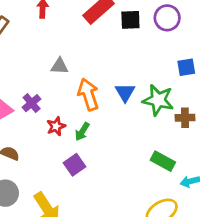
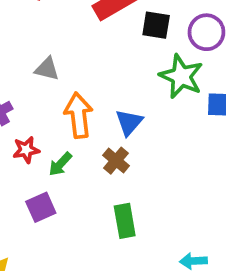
green star: (158, 100) -> (181, 76), moved
brown cross: (185, 118) -> (116, 161), moved, turned 30
green rectangle: (163, 161) -> (125, 221), moved, turned 40

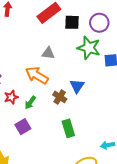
gray triangle: (47, 69) -> (48, 53), moved
orange arrow: (79, 115) -> (37, 75), turned -45
blue triangle: (129, 122) -> (77, 86), moved

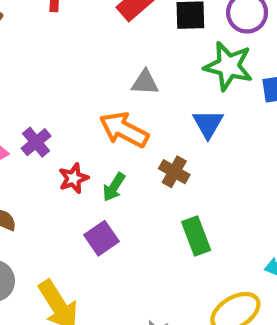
blue triangle: (77, 86) -> (208, 124), moved

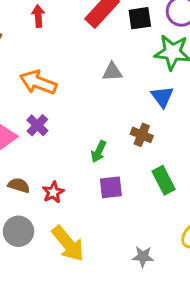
orange arrow: (124, 130) -> (38, 82), moved
red star: (74, 178) -> (53, 192), moved
purple square: (101, 238) -> (111, 187), moved, turned 35

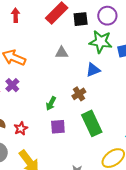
blue triangle: (162, 97) -> (93, 70), turned 42
brown cross: (142, 135) -> (79, 94), turned 32
green rectangle: (164, 180) -> (92, 123), size x1.4

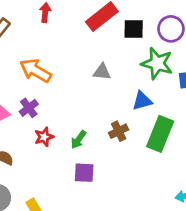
green rectangle: (92, 123) -> (160, 134), moved, turned 40
red star: (21, 128) -> (44, 137), moved

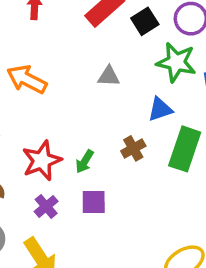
black square: (134, 29) -> (145, 21), turned -30
purple cross: (29, 108) -> (46, 206), moved
red star: (44, 137) -> (42, 161), size x1.6

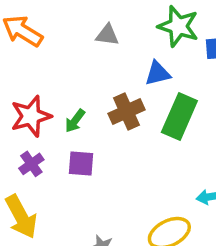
brown cross: (133, 148) -> (127, 112), size x1.4

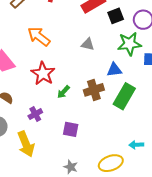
green star: (178, 26) -> (129, 44), turned -30
red star: (31, 116) -> (43, 73), moved, turned -30
purple square: (81, 163) -> (71, 129), moved

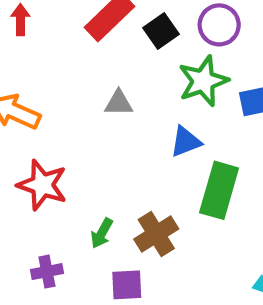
brown cross: (94, 90) -> (156, 234), moved
green arrow: (63, 92) -> (102, 233), moved
purple cross: (35, 114) -> (47, 272), turned 32

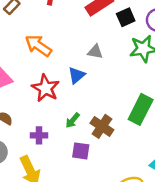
blue triangle: (186, 142) -> (76, 75), moved, turned -30
brown cross: (156, 234) -> (102, 126), turned -35

